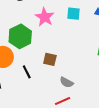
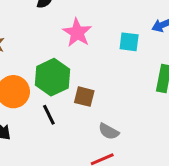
cyan square: (74, 14) -> (129, 42), moved
green hexagon: (20, 36) -> (53, 77), moved

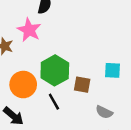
pink star: (77, 33) -> (29, 30), moved
cyan square: (129, 42) -> (112, 70), moved

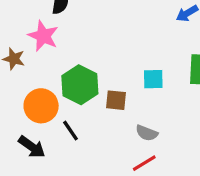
black line: (54, 102) -> (70, 131), moved

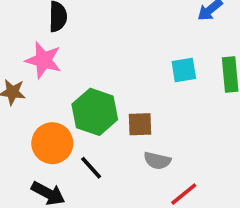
cyan square: (153, 79) -> (184, 70), moved
gray semicircle: (147, 133) -> (157, 161), moved

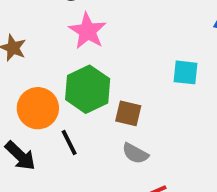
pink star: (43, 60) -> (88, 31), moved

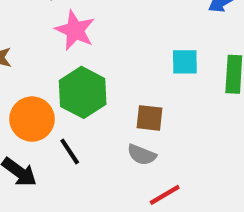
brown square: (128, 113) -> (150, 118), moved

